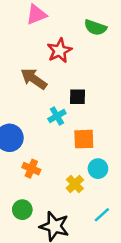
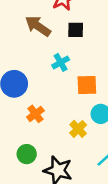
black square: (77, 97) -> (76, 30), moved
orange cross: (31, 169) -> (35, 114), turned 30

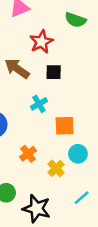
orange cross: (35, 114) -> (28, 154), moved

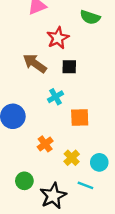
cyan circle: (78, 154) -> (99, 162), moved
cyan line: (82, 198) -> (85, 185), moved, turned 63
black star: (37, 209) -> (53, 196), turned 30

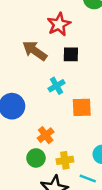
yellow cross: (72, 158) -> (65, 160), moved, turned 35
green circle: (24, 181) -> (36, 158), moved

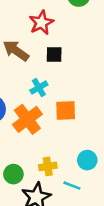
orange cross: (46, 135) -> (27, 119), moved, size x1.6
green circle: (36, 158) -> (13, 174), moved

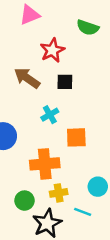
orange cross: (27, 119) -> (45, 164), moved, turned 32

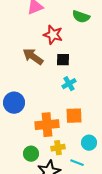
red star: (52, 50) -> (53, 35), turned -30
cyan cross: (50, 115) -> (69, 84), moved
orange square: (76, 137) -> (74, 116), moved

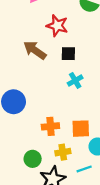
orange square: (74, 116) -> (81, 129), moved
orange cross: (47, 125) -> (50, 126), size x0.7
cyan line: (77, 163) -> (84, 169), turned -40

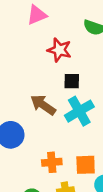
brown arrow: (35, 50) -> (43, 105), moved
cyan cross: (75, 80) -> (79, 111), size x1.6

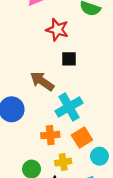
cyan cross: (79, 111) -> (69, 107), moved
orange square: (86, 165) -> (82, 137), turned -30

